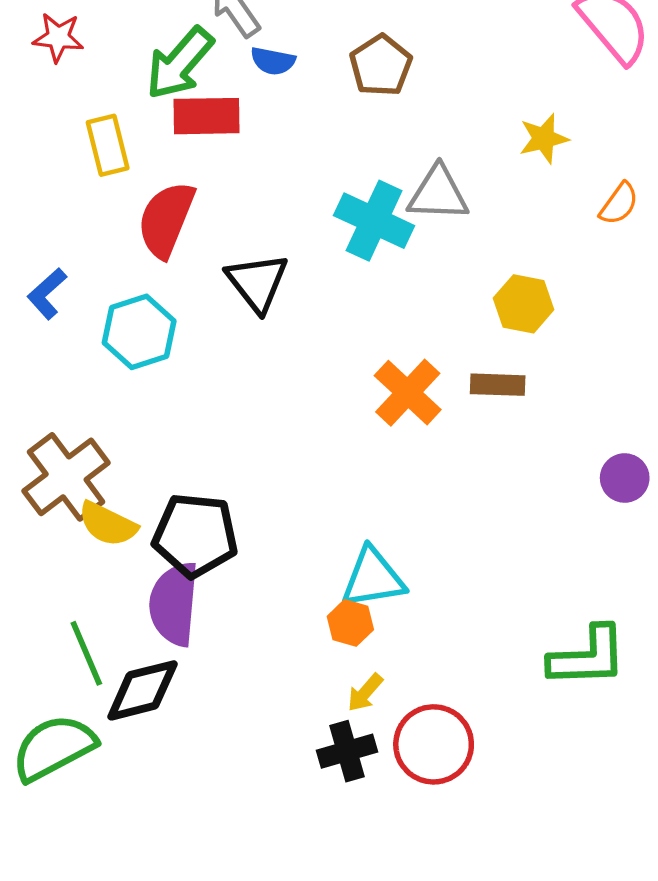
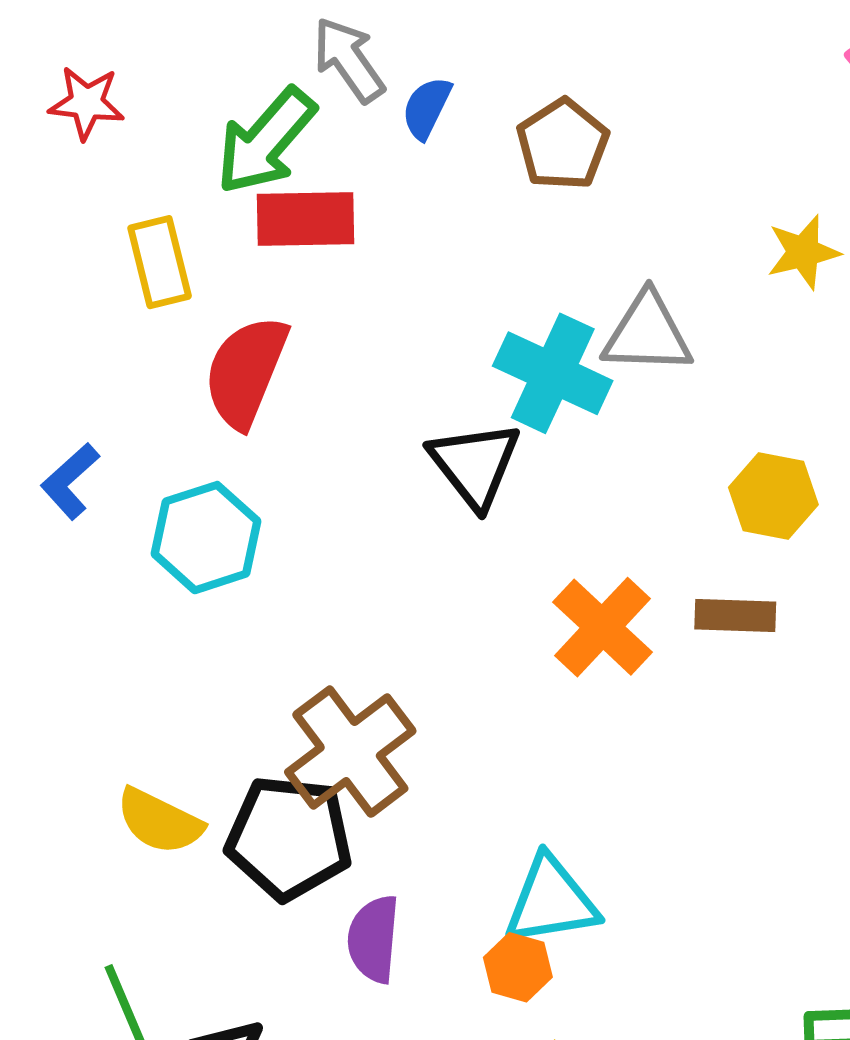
blue semicircle: (273, 61) -> (427, 108), moved, turned 105
black triangle: (257, 282) -> (475, 465), moved
brown cross: (66, 477) -> (350, 752), moved
purple semicircle: (174, 604) -> (374, 939), moved, size x0.7

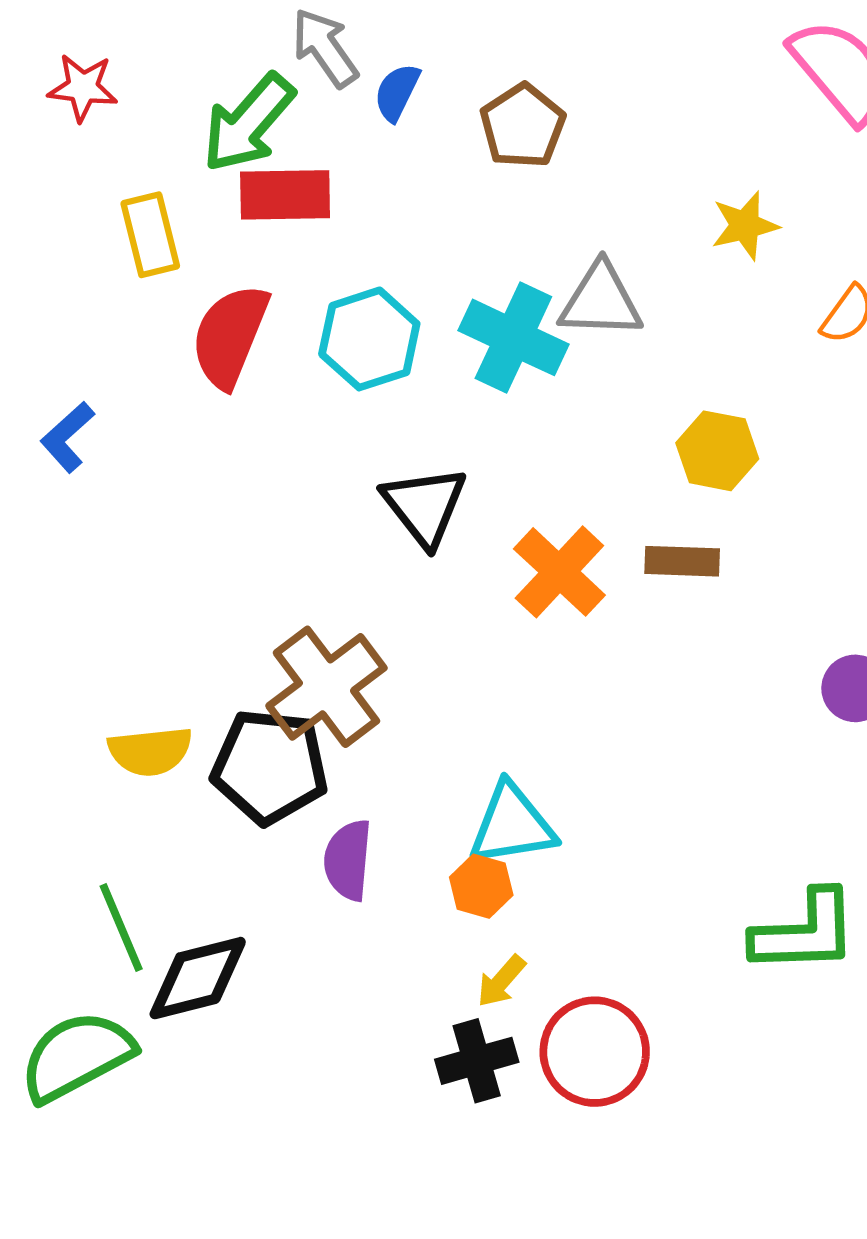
black triangle: (475, 465) -> (425, 506), moved
cyan hexagon: (206, 538) -> (369, 339), moved
yellow semicircle: (160, 821) -> (150, 751), turned -32

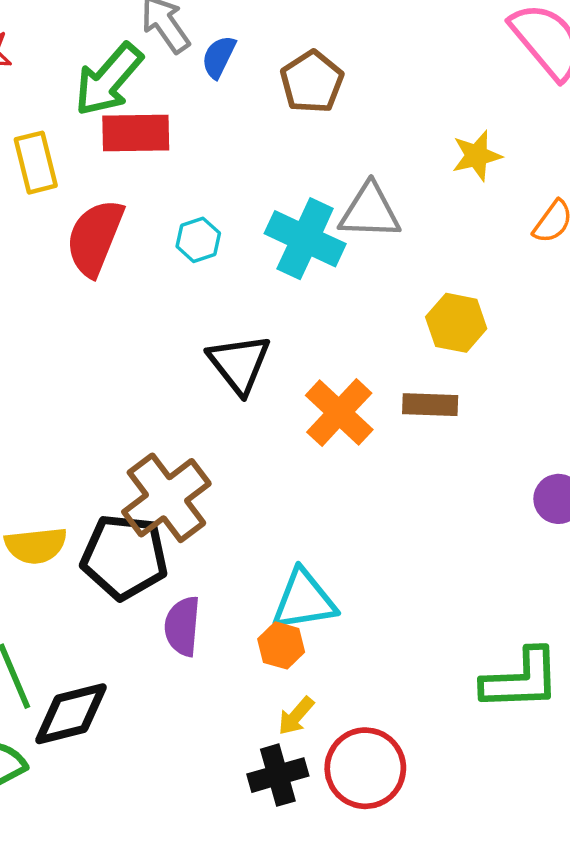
cyan hexagon: (369, 339) -> (198, 240), size x0.6

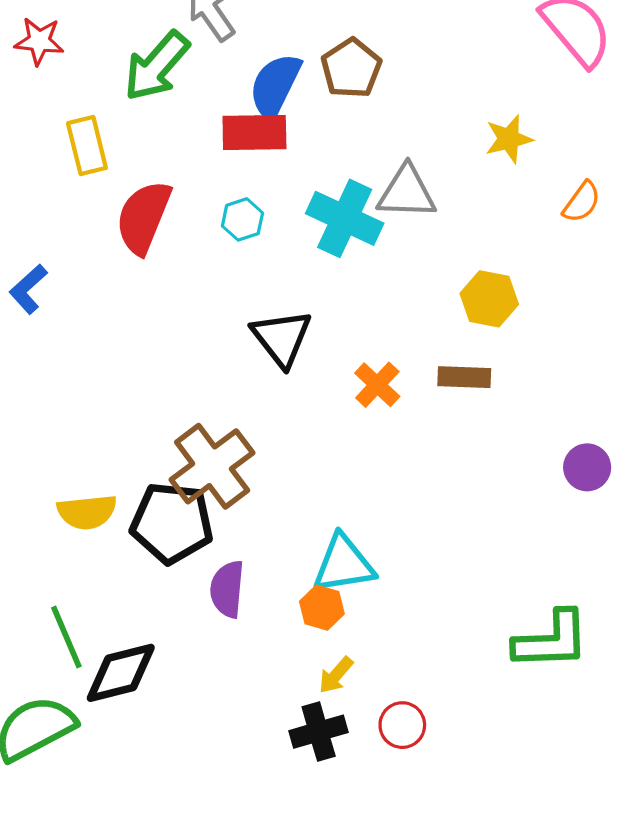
blue semicircle: (219, 57) -> (275, 86), moved, size x1.6
red rectangle: (136, 133) -> (254, 132), moved
orange cross: (339, 413) -> (377, 385), size x0.7
red circle: (365, 768) -> (402, 725), size x0.6

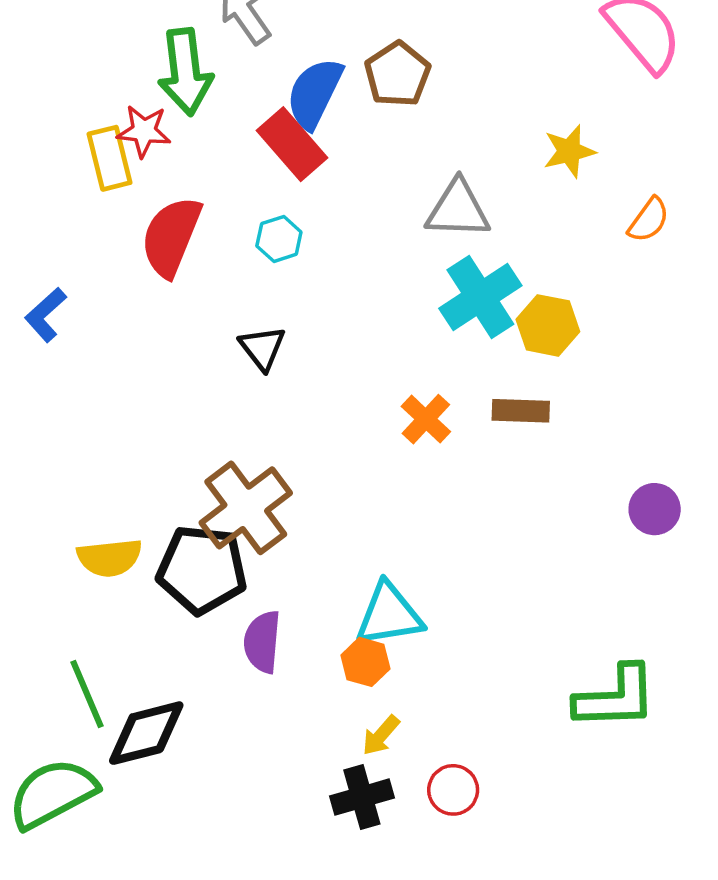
red star: (39, 41) -> (144, 131), moved
green arrow: (157, 66) -> (185, 72), turned -48
red rectangle: (254, 132) -> (292, 144), turned 50
cyan cross: (345, 218) -> (480, 297), moved, turned 32
black triangle: (282, 338) -> (262, 348), moved, size x0.7

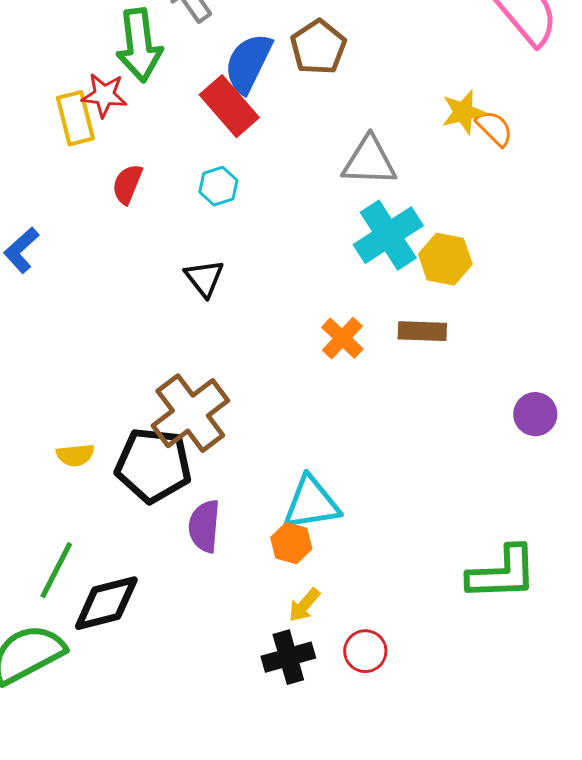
orange semicircle: (649, 220) -> (494, 128), moved, turned -81
red semicircle: (171, 237) -> (127, 184), size x0.6
yellow semicircle: (110, 558) -> (75, 455), size x0.7
green line: (87, 694) -> (56, 570), turned 50

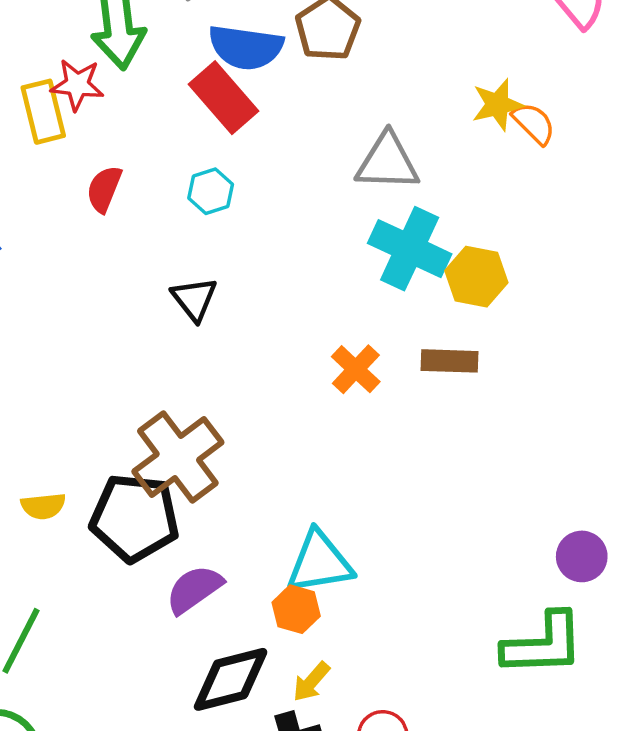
blue semicircle: (248, 63) -> (246, 47), turned -108
cyan cross: (388, 235) -> (410, 249), turned -32
purple circle: (535, 414) -> (582, 556), moved
purple semicircle: (204, 526) -> (194, 589), turned 50
black diamond: (106, 603) -> (231, 679), moved

